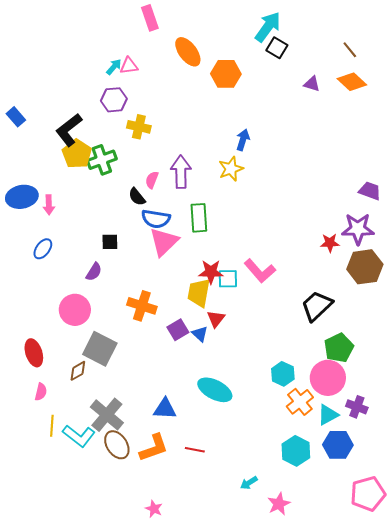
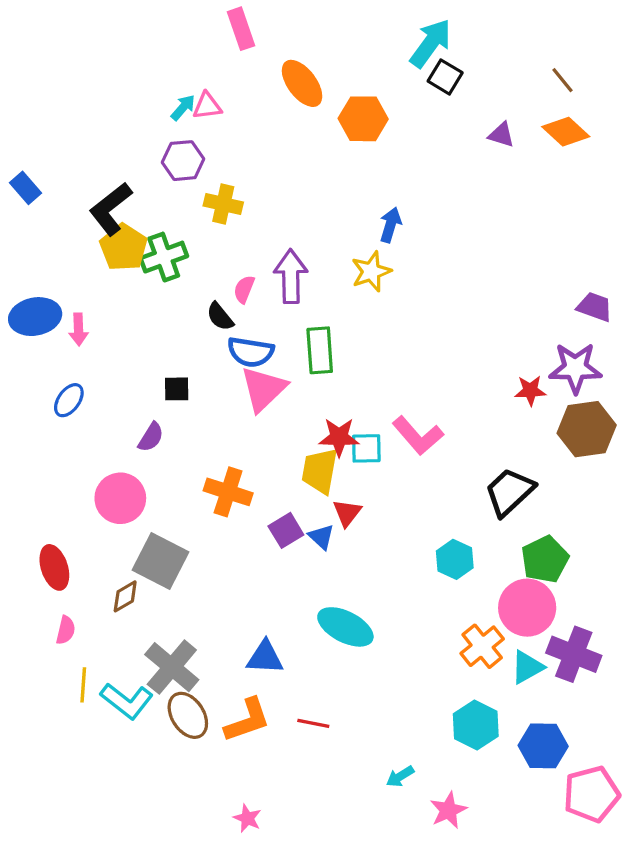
cyan hexagon: (283, 374) -> (455, 559), moved
purple cross: (357, 407) -> (574, 654), size x1.5
blue hexagon: (338, 445) -> (543, 746), moved

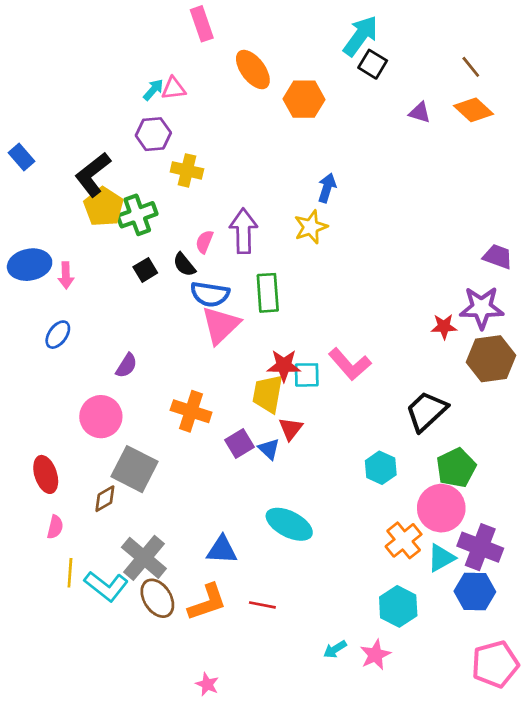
black square: (177, 389) -> (145, 270), moved, turned -30
blue hexagon: (543, 746) -> (475, 592), moved
pink star: (448, 810) -> (375, 655), moved

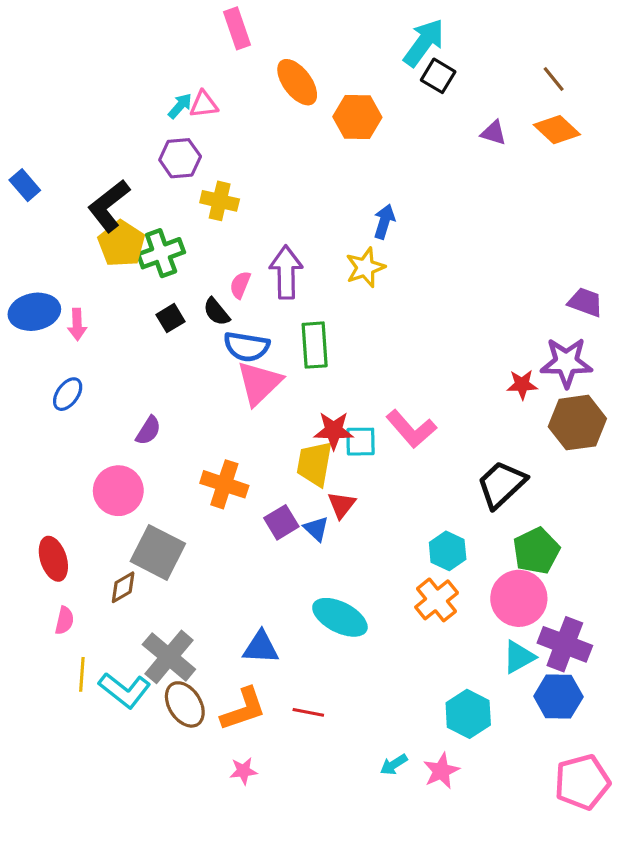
orange cross: (404, 540) -> (437, 600), moved
pink star: (207, 684) -> (243, 771), moved, turned -30

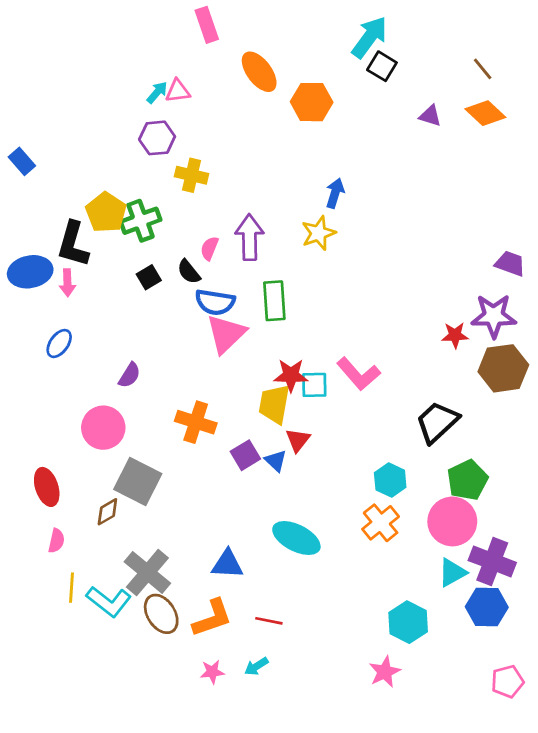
black L-shape: (109, 206) -> (73, 244), moved, turned -36
cyan arrow: (394, 765) -> (256, 666), moved
pink pentagon: (582, 782) -> (507, 681), size x0.7

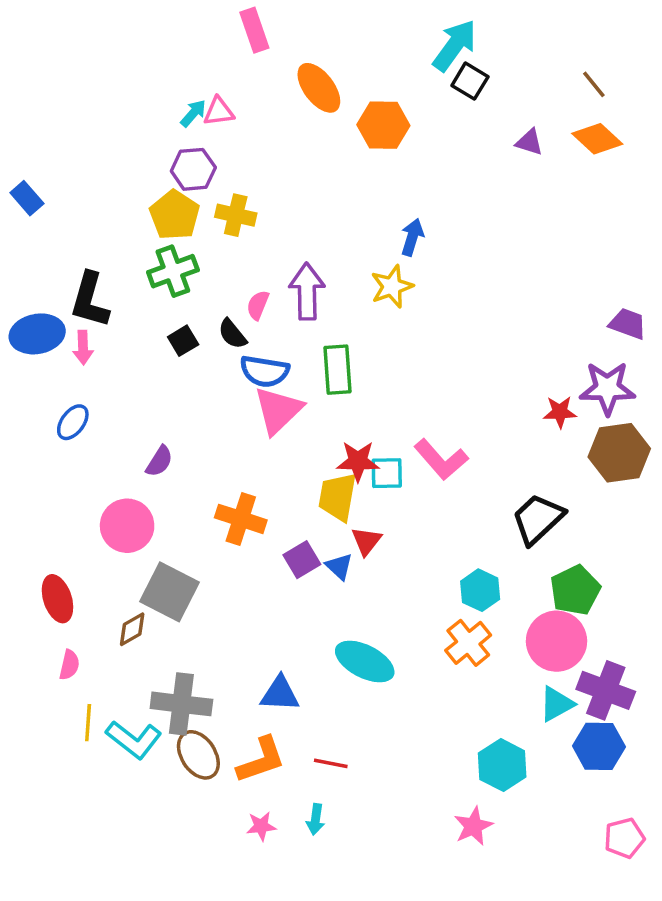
yellow pentagon: (106, 212) -> (175, 215), moved
gray cross: (147, 572) -> (181, 704), turned -33
cyan arrow: (256, 666) -> (315, 819), turned -50

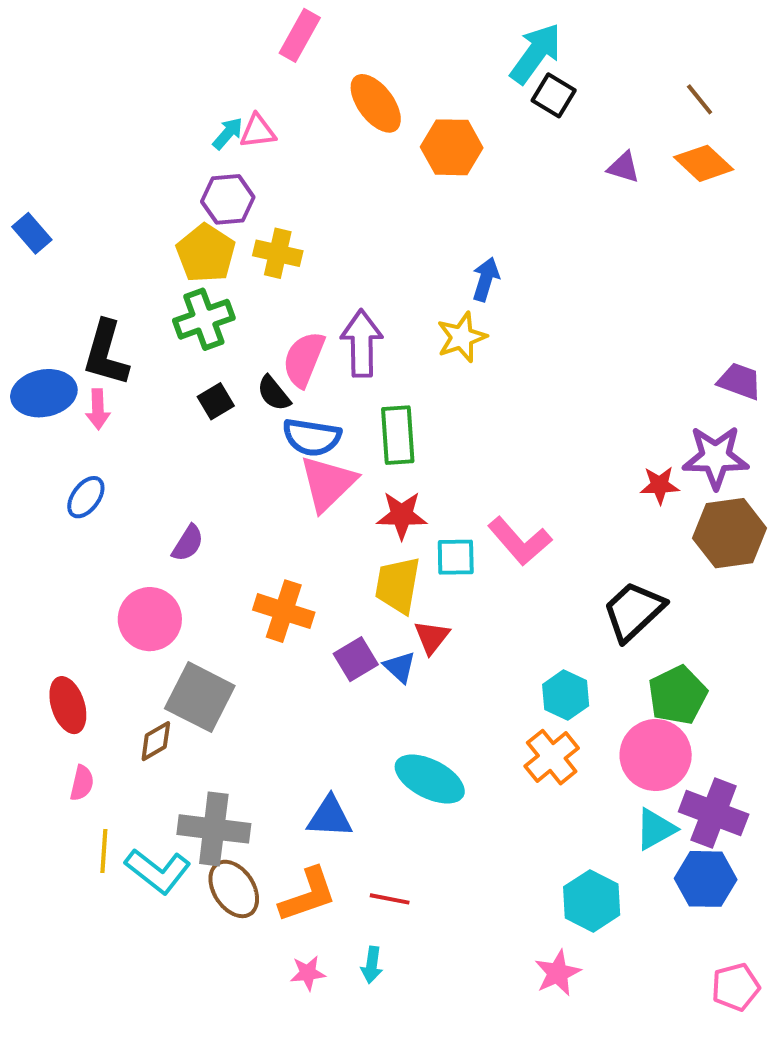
pink rectangle: (254, 30) -> (300, 35), turned 48
pink semicircle: (258, 305) -> (304, 359), size x1.6
red star: (358, 461) -> (402, 515), moved

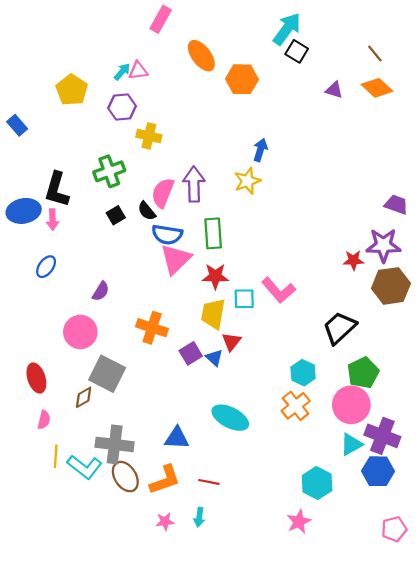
yellow pentagon: (206, 253) -> (72, 90), moved

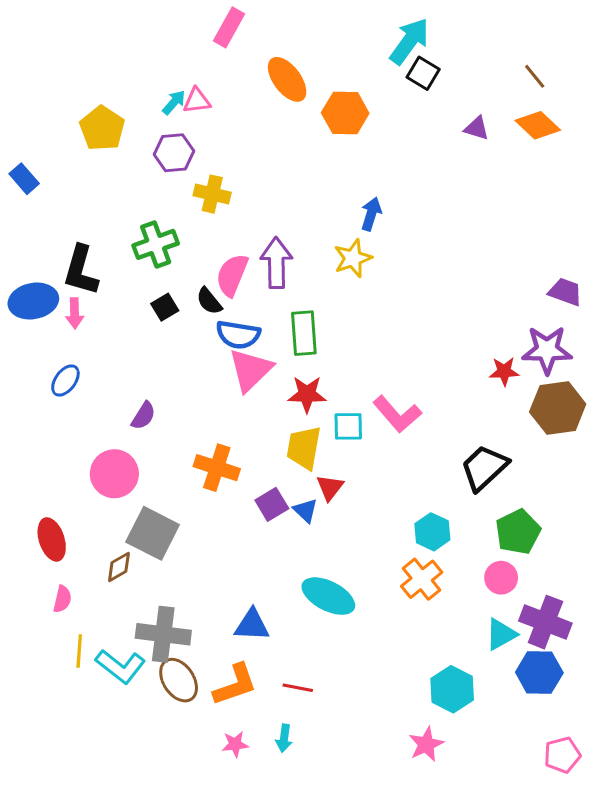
pink circle: (351, 405) -> (501, 578), size x0.6

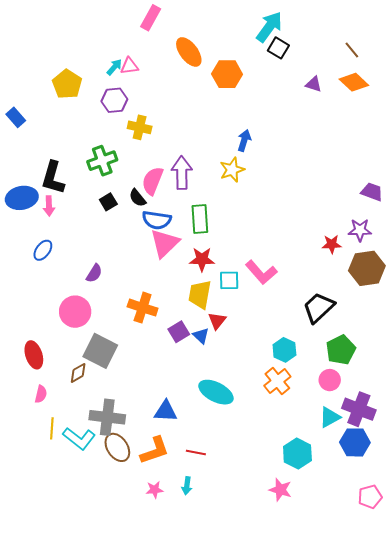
purple star: (547, 350) -> (360, 230), size x0.7
pink star: (426, 744) -> (280, 490), turned -30

